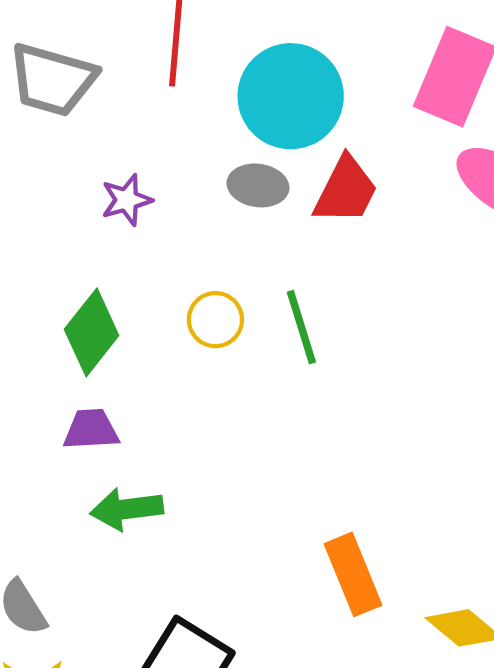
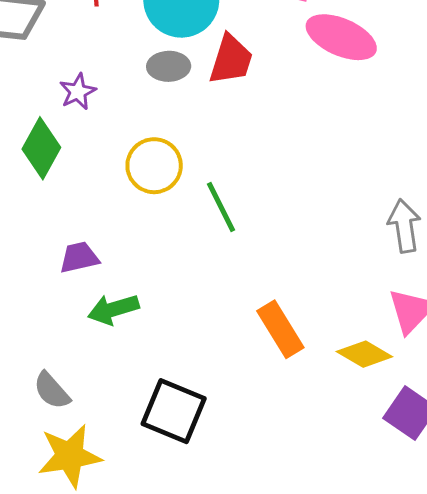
yellow circle: (215, 320) -> (154, 166), size x1.4
green line: (301, 327) -> (221, 207), moved
green diamond: (92, 332) -> (41, 148), moved

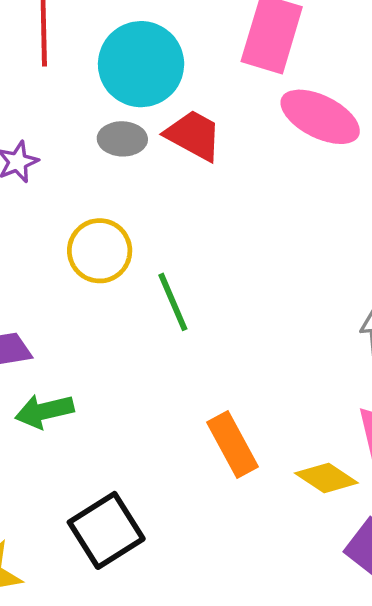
red trapezoid: (231, 60) -> (194, 135), turned -82
black square: (174, 411) -> (106, 530), turned 32

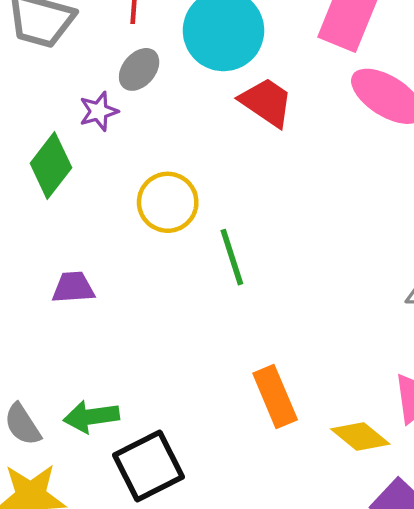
gray ellipse: (122, 139) -> (139, 69), moved, turned -57
green arrow: (44, 411) -> (91, 417), moved

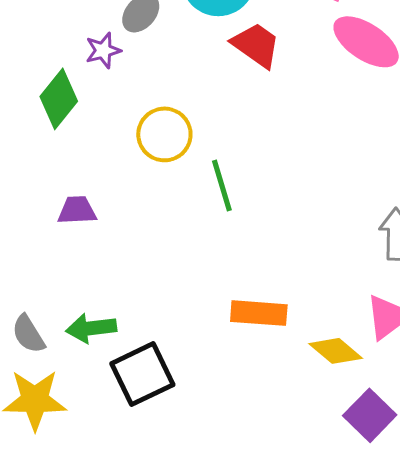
orange rectangle: (275, 396) -> (259, 313), turned -64

